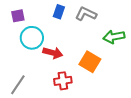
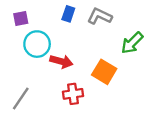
green arrow: (114, 37) -> (132, 43), turned -35

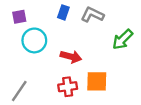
red arrow: (61, 61) -> (71, 57), moved
orange square: (104, 72) -> (97, 81), moved, turned -30

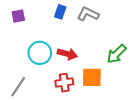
green arrow: (123, 39) -> (116, 54), moved
cyan circle: (34, 40) -> (40, 53), moved

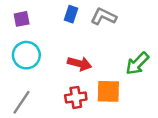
cyan circle: (40, 53) -> (26, 55), moved

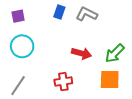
red arrow: (79, 64) -> (81, 53), moved
orange square: (108, 91) -> (110, 80), moved

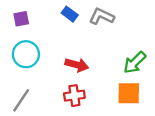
blue rectangle: (59, 12) -> (70, 14), turned -72
red arrow: (81, 53) -> (77, 65), moved

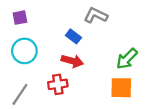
blue rectangle: (70, 14) -> (73, 36), moved
red cross: (74, 96) -> (58, 84), moved

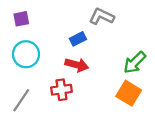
blue rectangle: (73, 36) -> (78, 39), turned -64
orange square: (121, 88) -> (129, 93), turned 30

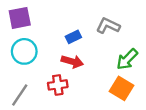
gray L-shape: (102, 16) -> (108, 26), moved
purple square: (21, 19) -> (20, 18), size x1.5

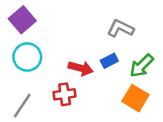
purple square: (20, 18) -> (22, 20), turned -30
blue rectangle: (73, 37) -> (109, 61), moved

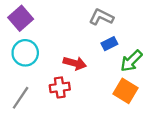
gray L-shape: (121, 28) -> (101, 17), moved
blue rectangle: (109, 61) -> (109, 44), moved

